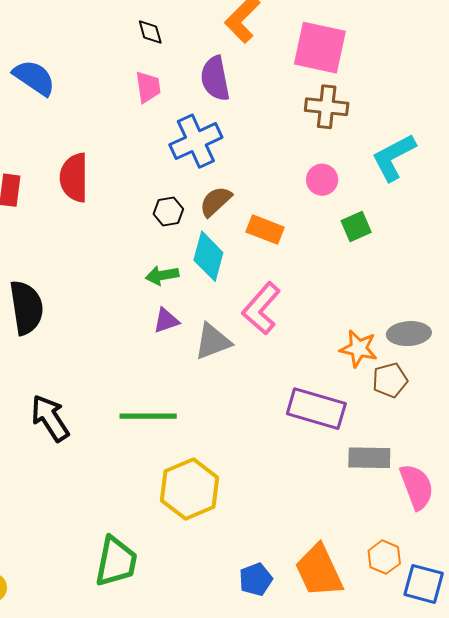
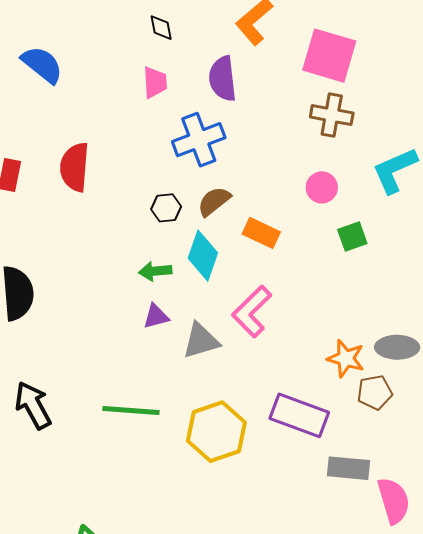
yellow hexagon: (190, 489) -> (216, 432), moved

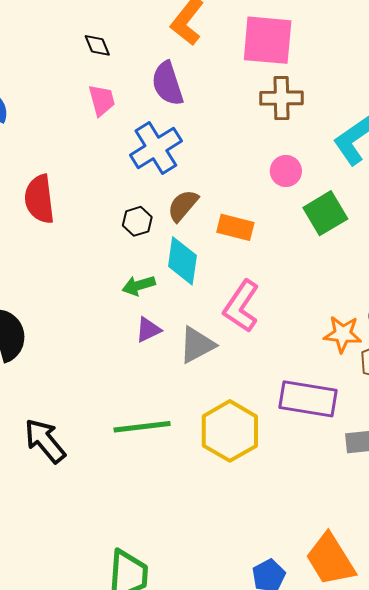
green square: (352, 237) -> (325, 213), size x1.4

